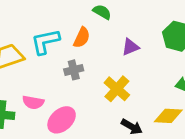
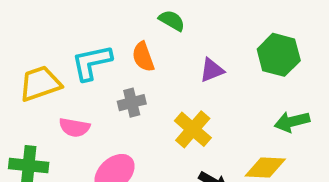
orange semicircle: (82, 38) -> (143, 57), turned 135
pink semicircle: (33, 102) -> (74, 127), moved

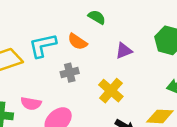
orange semicircle: (143, 57) -> (77, 42), turned -36
pink semicircle: (74, 127) -> (31, 104), moved

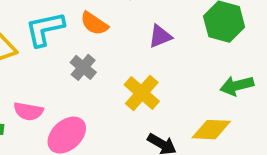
gray cross: (70, 73) -> (83, 67), turned -36

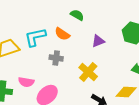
gray cross: (83, 67) -> (56, 58), turned -32

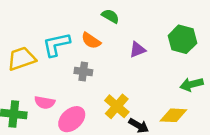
yellow cross: (88, 72) -> (117, 106), moved

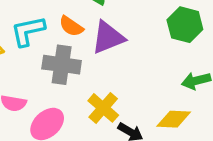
purple triangle: (137, 50) -> (108, 37), moved, size x1.6
gray cross: (83, 72) -> (62, 65), size x1.6

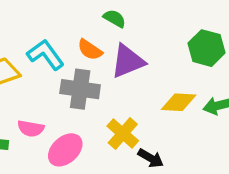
cyan L-shape: (28, 31) -> (46, 55), turned 66
yellow diamond: (174, 119) -> (179, 102), moved

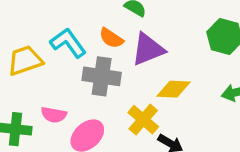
yellow diamond: (179, 102) -> (174, 89), moved

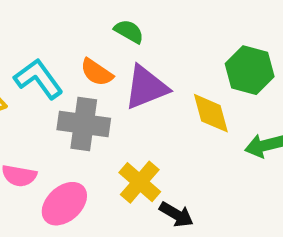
yellow diamond: (174, 89) -> (211, 113), moved, turned 72

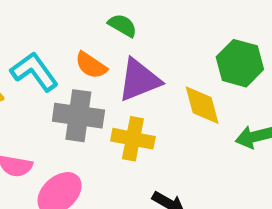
yellow cross: (140, 182) -> (133, 139), moved, turned -30

